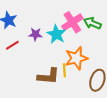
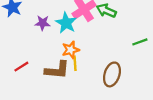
red line: (12, 45) -> (21, 67), moved
orange star: (76, 58) -> (71, 50), moved, size x0.7

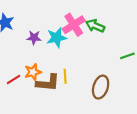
cyan star: (66, 23) -> (57, 38), turned 30
orange star: (71, 50) -> (33, 72), moved

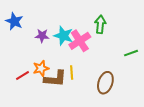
pink cross: (74, 25) -> (80, 41), moved
green arrow: (95, 26) -> (100, 24), turned 72
cyan star: (57, 38) -> (63, 36), turned 30

